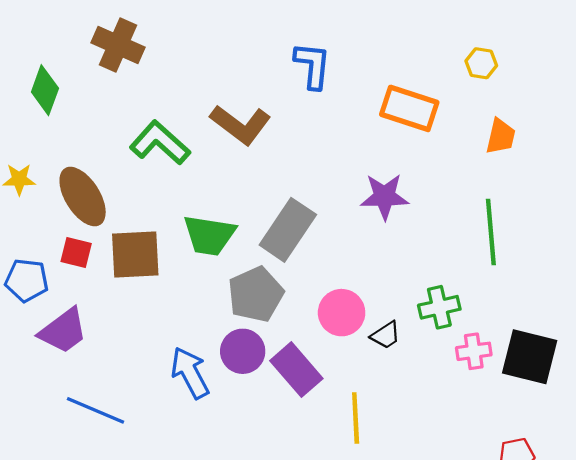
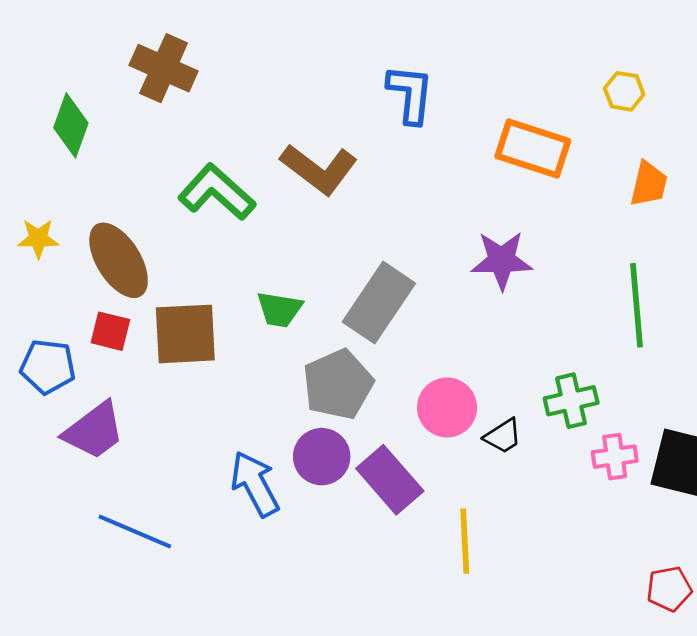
green trapezoid: (209, 235) -> (279, 309), size x0.7

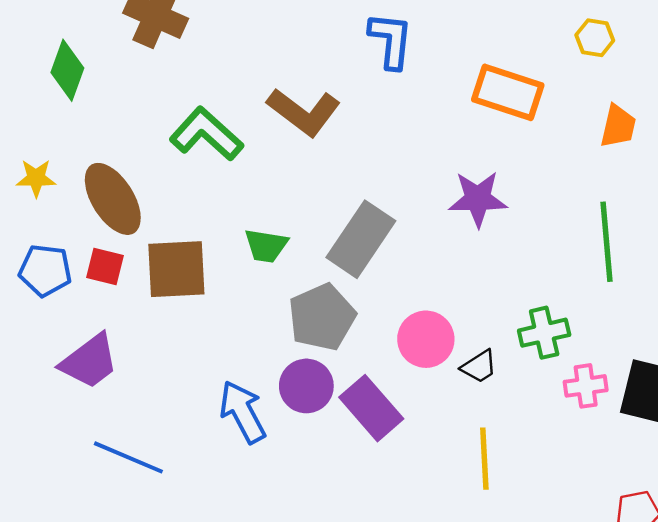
blue pentagon: (48, 367) -> (45, 270), moved
yellow line: (465, 541) -> (484, 459), moved

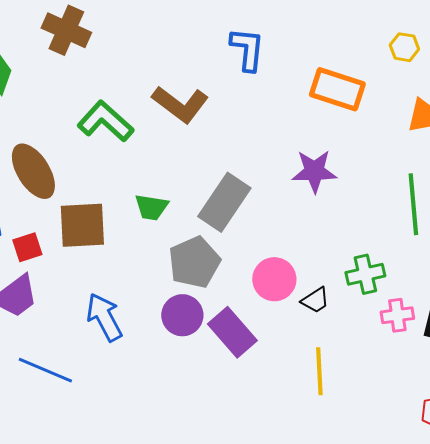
red square: (105, 266) -> (27, 247), moved, turned -32
blue arrow: (243, 412) -> (104, 317), moved

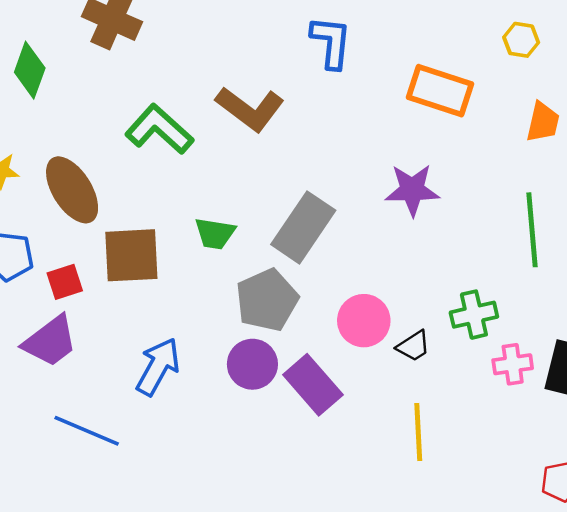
blue arrow: (104, 317) -> (158, 367), turned 57

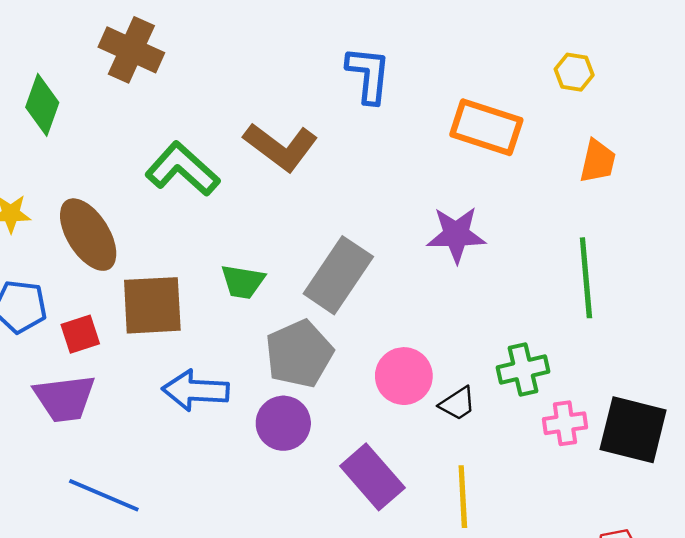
purple trapezoid: (50, 341) -> (65, 398), turned 30
blue arrow: (158, 367) -> (196, 390), moved, turned -116
purple rectangle: (313, 385) -> (372, 477), moved

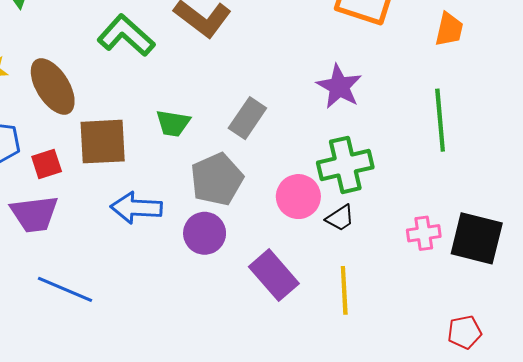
purple star: (456, 235) -> (339, 86), turned 30
gray rectangle: (338, 275) -> (247, 118), size x0.7
green cross: (523, 369) -> (345, 165), moved, size x1.4

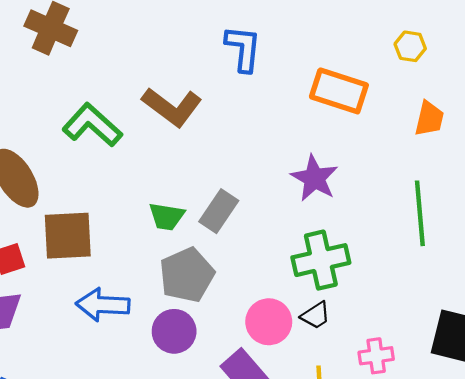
green trapezoid: (173, 123) -> (167, 216), moved
pink circle: (298, 197) -> (269, 322), moved
pink cross: (424, 233) -> (376, 356), moved

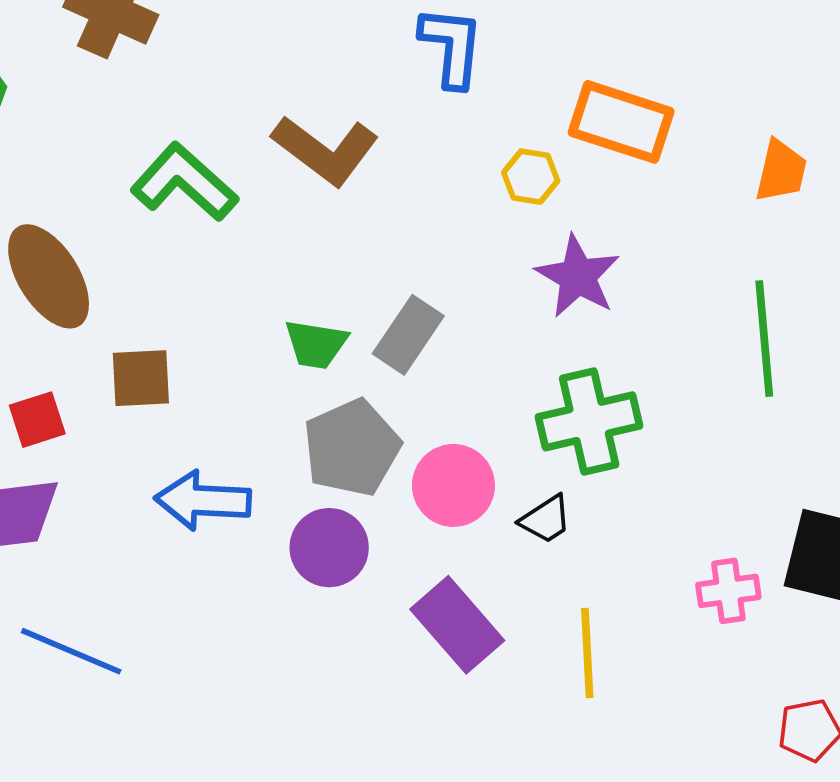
yellow hexagon: (410, 46) -> (531, 177), moved
brown square: (68, 236) -> (141, 378), size x0.7
black trapezoid: (316, 315) -> (546, 519), moved
pink circle: (269, 322) -> (453, 485), moved
pink cross: (376, 356) -> (728, 591), moved

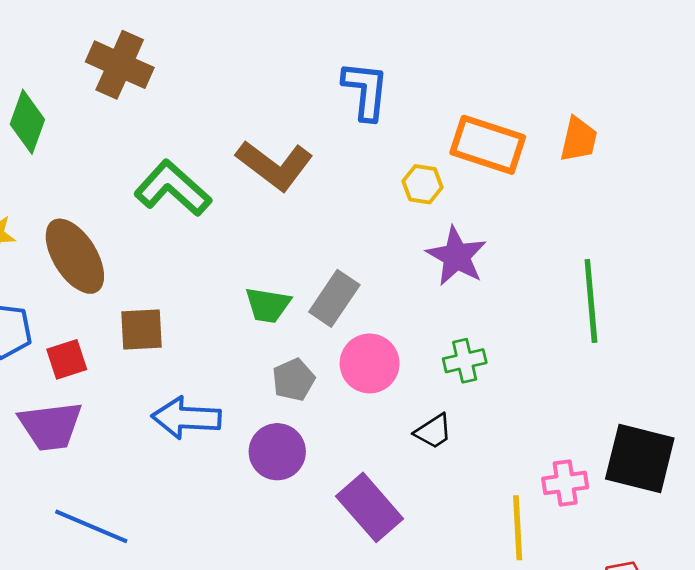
orange trapezoid: (781, 171) -> (579, 139), moved
green cross: (589, 421) -> (465, 361), size x0.6
gray pentagon: (352, 448) -> (294, 380), size x0.6
pink circle: (453, 485) -> (370, 363), moved
yellow line: (587, 653) -> (518, 528), moved

